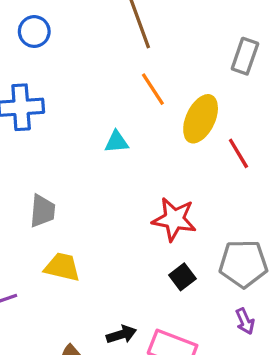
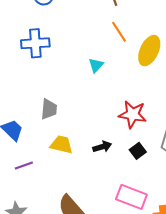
cyan triangle: (117, 142) -> (96, 65), turned -42
black arrow: (122, 334) -> (102, 147), moved

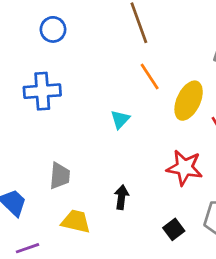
red star: (133, 114) -> (185, 168), moved
black arrow: (102, 147) -> (121, 197), moved, turned -66

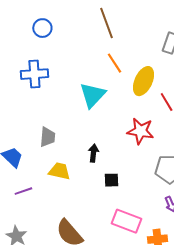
cyan triangle: (120, 119) -> (92, 95), size x1.8
black square: (174, 229) -> (111, 180), moved, turned 35

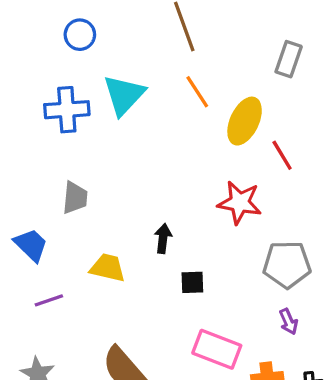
cyan triangle: (92, 95) -> (124, 95), moved
gray trapezoid: (47, 137) -> (75, 198), moved

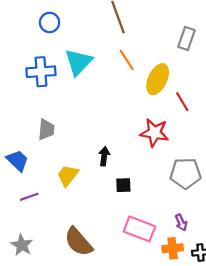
yellow trapezoid: (108, 268) -> (68, 175), turned -65
purple arrow: (289, 322) -> (181, 223), moved

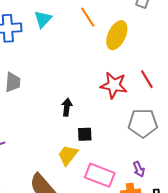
cyan triangle: (78, 62) -> (43, 19), size x0.7
red line: (182, 102) -> (147, 79), moved
yellow trapezoid: (68, 175) -> (68, 155), moved

